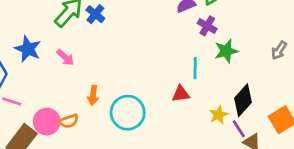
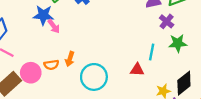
blue star: (28, 49) -> (43, 15), moved, turned -30
orange semicircle: (69, 121) -> (51, 65), moved

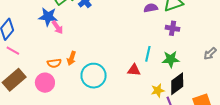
purple cross: (167, 21) -> (173, 28), moved, turned -32
green star: (178, 43) -> (171, 59), moved
pink circle: (31, 73) -> (45, 83), moved

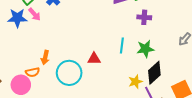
pink arrow: (57, 27) -> (34, 14), moved
orange semicircle: (54, 63) -> (33, 72), moved
red triangle: (134, 70) -> (94, 59), moved

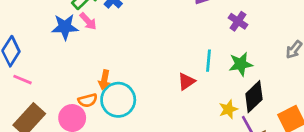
purple cross: (144, 17) -> (238, 21), turned 32
red triangle: (94, 59) -> (186, 81), moved, turned -32
cyan circle: (69, 73) -> (118, 100), moved

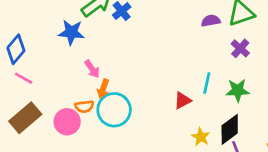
pink arrow: (88, 21) -> (92, 69), moved
black diamond: (254, 97) -> (230, 129), moved
yellow star: (228, 109) -> (201, 137), moved, turned -30

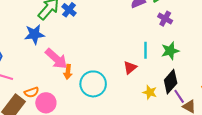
pink arrow: (92, 69) -> (56, 59), size x1.6
orange semicircle: (84, 107) -> (32, 92), moved
cyan circle: (114, 110) -> (93, 84), moved

